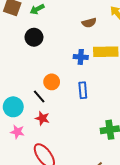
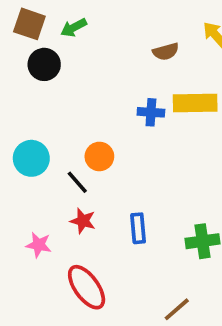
black circle: (34, 37) -> (44, 64), moved
blue rectangle: (83, 90) -> (138, 228), moved
cyan circle: (13, 107) -> (31, 158), moved

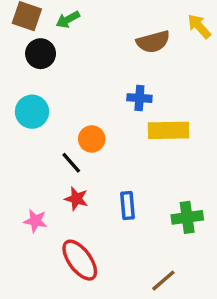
brown semicircle: (166, 52) -> (153, 42), size x1.4
yellow rectangle: (195, 103) -> (168, 130), moved
cyan circle: (31, 158) -> (32, 112), moved

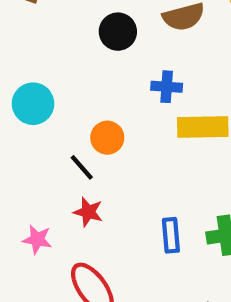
black circle: (41, 54) -> (118, 32), moved
blue rectangle: (128, 205) -> (171, 235), moved

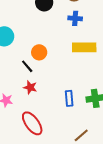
blue cross: (167, 87) -> (75, 18), moved

